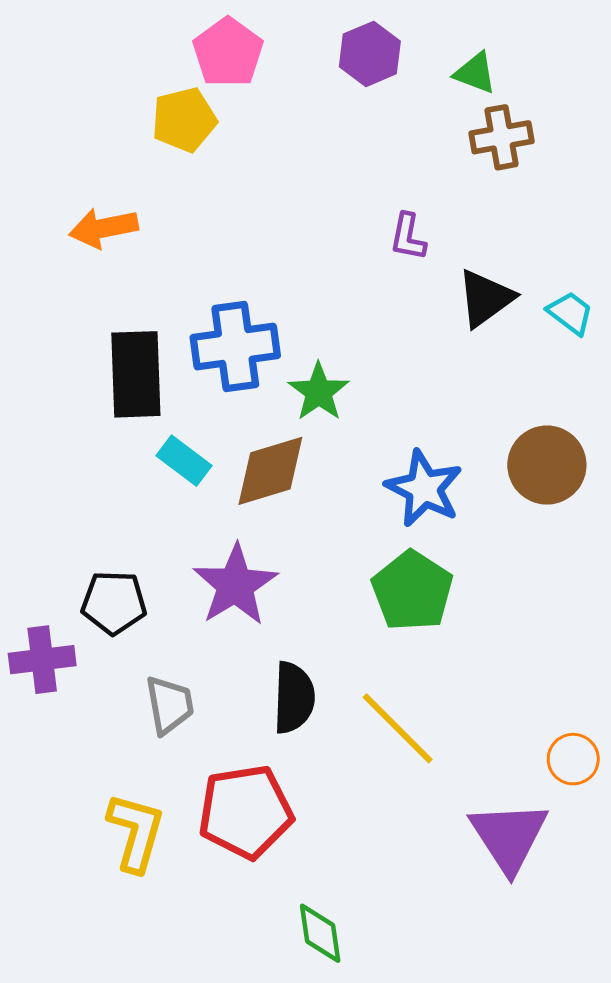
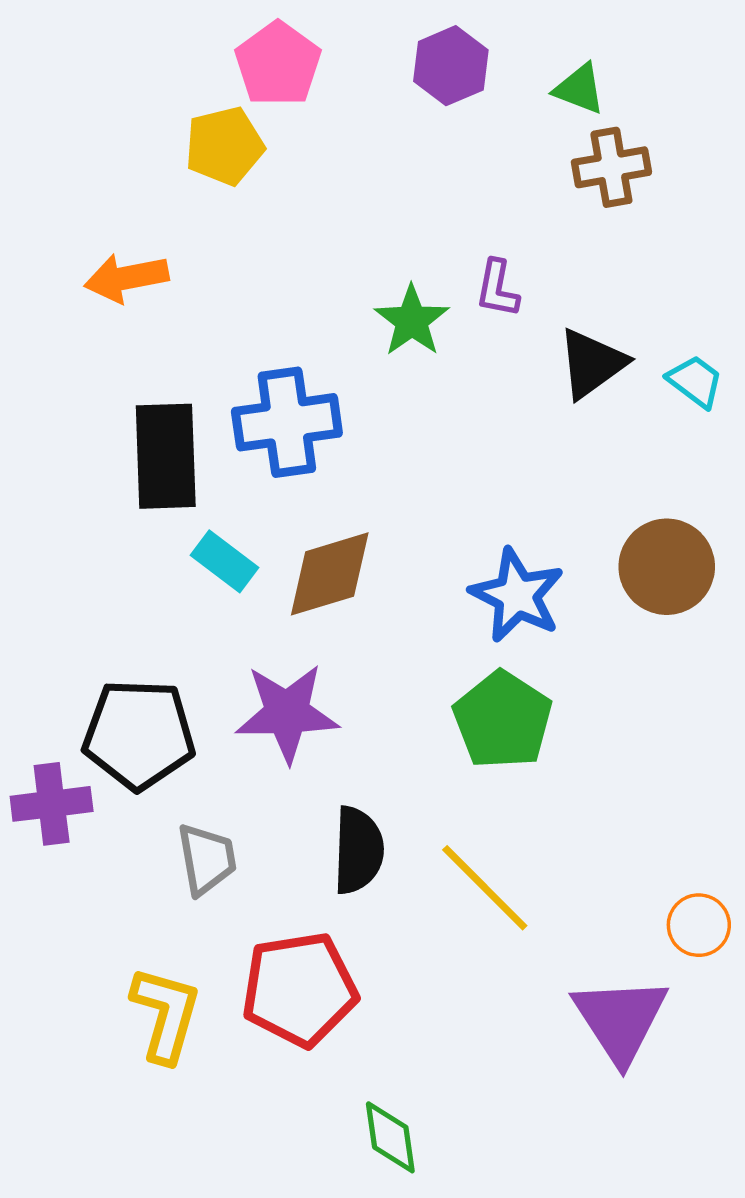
green star: (319, 392) -> (412, 321), moved
purple star: (235, 585) -> (287, 713), turned 30
black pentagon: (114, 603) -> (139, 734), size x1.4

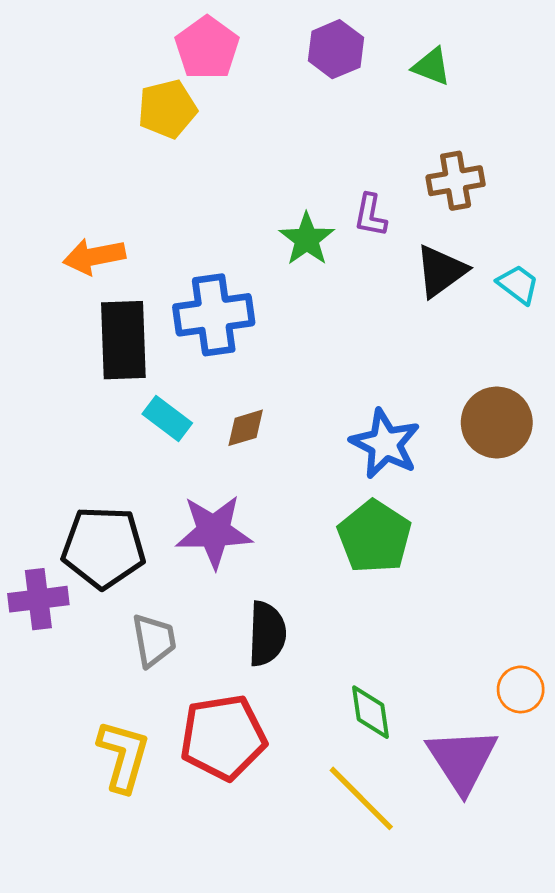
brown cross: (611, 167) -> (456, 181), moved
orange arrow: (126, 278) -> (94, 256), moved
brown diamond: (330, 574) -> (246, 428), size x0.6
yellow line: (485, 888) -> (361, 798), moved
green diamond: (390, 1137) -> (370, 712), moved

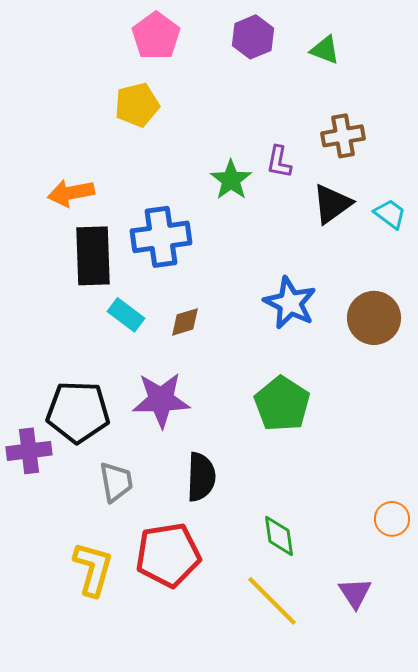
yellow pentagon: (167, 109) -> (137, 105), moved
blue star: (385, 444) -> (290, 303), moved
purple triangle: (462, 760) -> (355, 593), moved, size x0.6

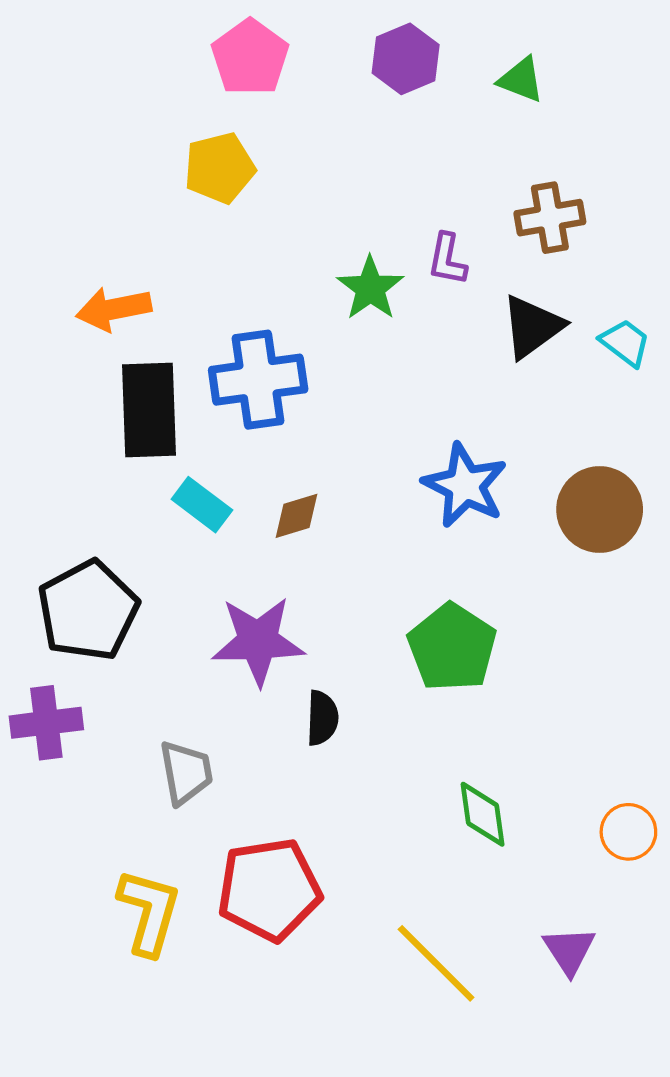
black pentagon: (78, 412) -> (88, 611), moved, turned -30
black semicircle: (201, 477) -> (322, 718), moved, size x0.7
green diamond: (279, 536) -> (483, 814), moved

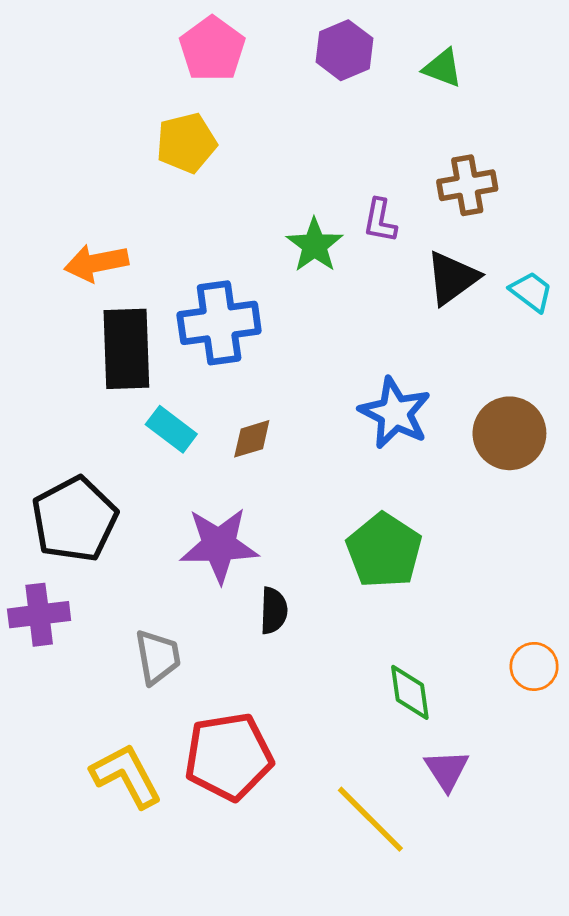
orange circle: (628, 832) -> (534, 666), moved
yellow L-shape: (149, 912) -> (126, 776), turned -44
purple triangle: (569, 950) -> (447, 770), moved

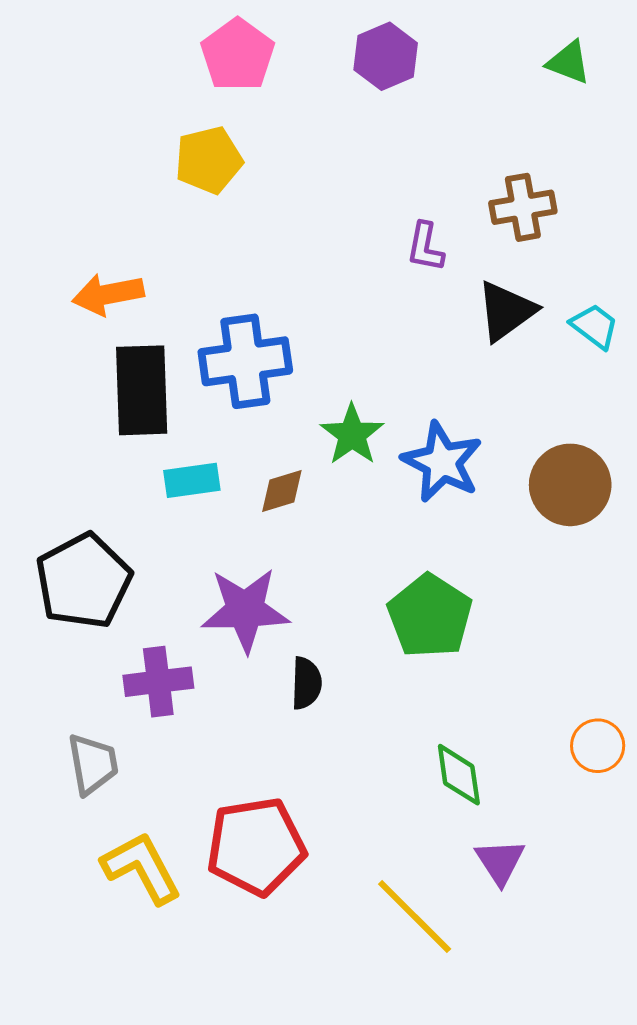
green triangle: (443, 68) -> (569, 62), moved
green star: (314, 245) -> (352, 435), moved
cyan rectangle: (171, 429) -> (192, 480), turned -45
purple cross: (39, 615) -> (158, 682), moved
gray trapezoid: (158, 657) -> (93, 764), moved

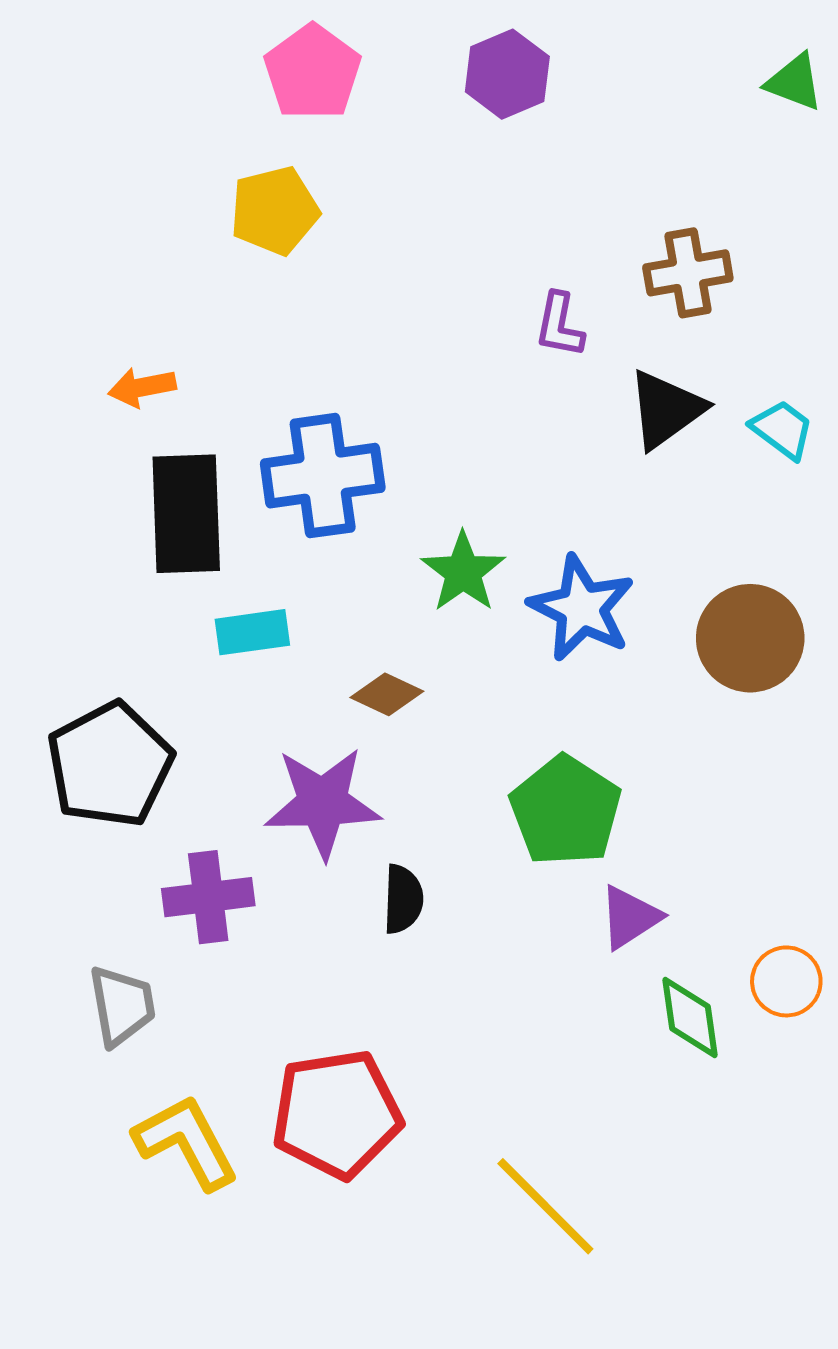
green triangle: (569, 62) -> (794, 82), moved
orange arrow: (108, 294) -> (142, 387), size x0.7
brown diamond: (282, 491) -> (387, 694), moved, turned 42
green diamond: (459, 775) -> (690, 1018), moved
purple triangle: (500, 862) -> (630, 917), moved, turned 30

